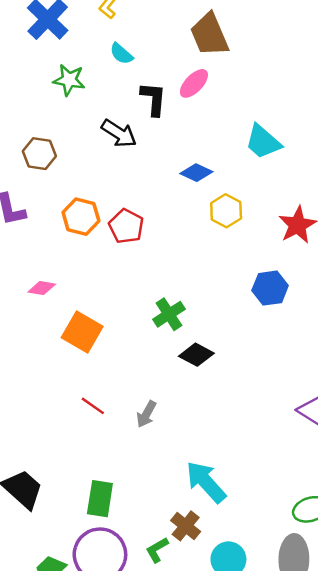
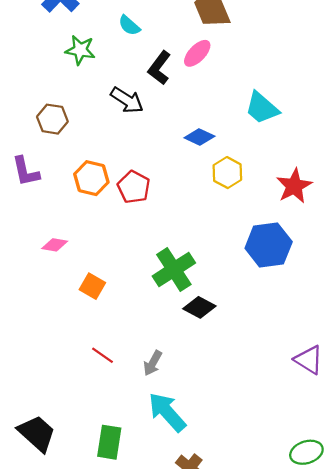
black L-shape: (154, 99) -> (159, 68), turned -148
blue hexagon: (270, 288) -> (269, 245), size x1.4
green cross: (169, 314) -> (174, 270), size x1.4
orange square: (82, 332) -> (92, 286), size x0.7
cyan arrow: (206, 482) -> (167, 412), moved

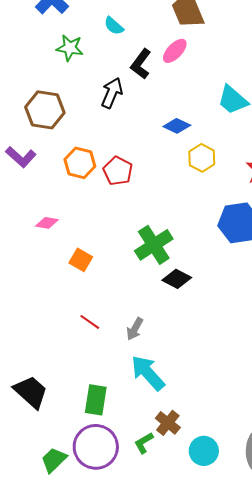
black arrow: (127, 100) -> (112, 93), turned -100
brown hexagon: (52, 119) -> (45, 110), size x1.4
purple L-shape: (26, 171) -> (21, 157), turned -36

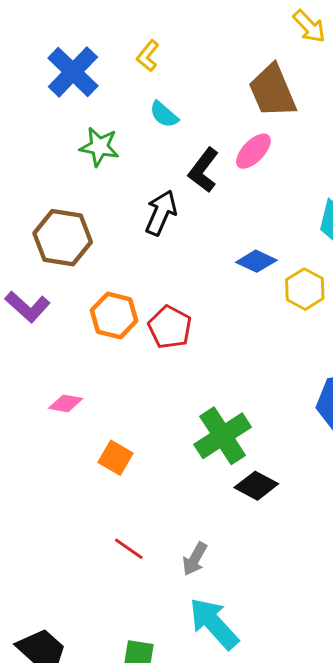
yellow hexagon: (202, 158) -> (305, 289), moved

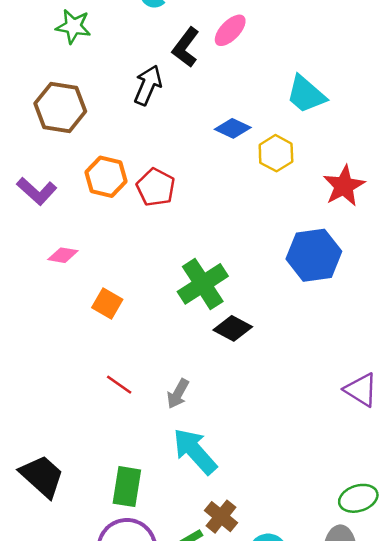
green star: (99, 147) -> (73, 26), moved
purple L-shape: (27, 307) -> (37, 191), moved

